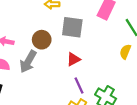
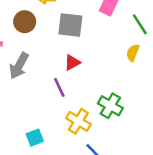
brown circle: (42, 40) -> (25, 22), moved
purple line: (79, 86) -> (59, 87), moved

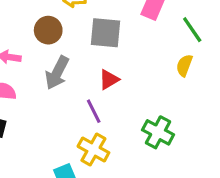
gray arrow: (19, 66) -> (57, 73), moved
yellow cross: (78, 121) -> (93, 150), moved

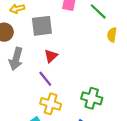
yellow semicircle: (184, 65) -> (112, 35), moved
green cross: (158, 132) -> (92, 98), moved

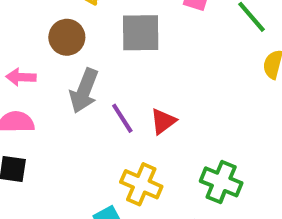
red triangle: (51, 56) -> (163, 121), moved
purple line: (45, 79) -> (122, 118), moved

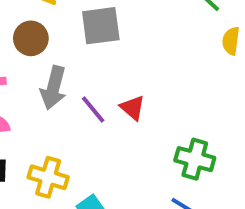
red triangle: (163, 121) -> (133, 108), turned -36
yellow cross: (141, 184) -> (48, 177), moved

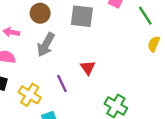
purple line: (93, 110) -> (62, 83), moved

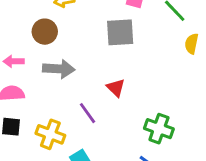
gray square: (82, 16) -> (120, 32), moved
gray arrow: (46, 45) -> (59, 69), turned -105

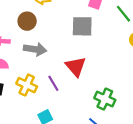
red triangle: (116, 88) -> (76, 66), size x1.5
yellow cross: (50, 134) -> (27, 85), moved

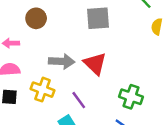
gray arrow: (35, 49) -> (62, 61), moved
purple line: (53, 83) -> (79, 100), moved

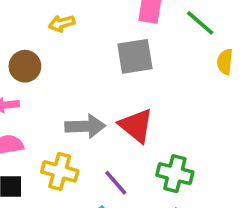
brown circle: (36, 18) -> (25, 66), moved
green cross: (131, 97) -> (175, 174), moved

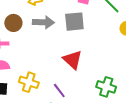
gray arrow: (85, 126) -> (43, 22), moved
green cross: (175, 174) -> (106, 87), moved

